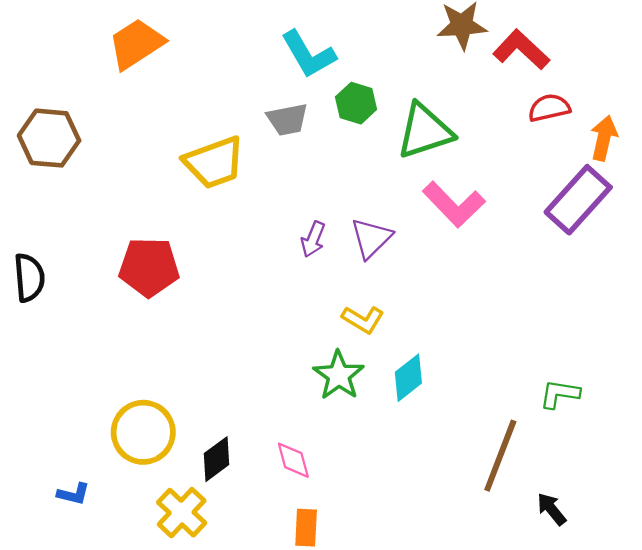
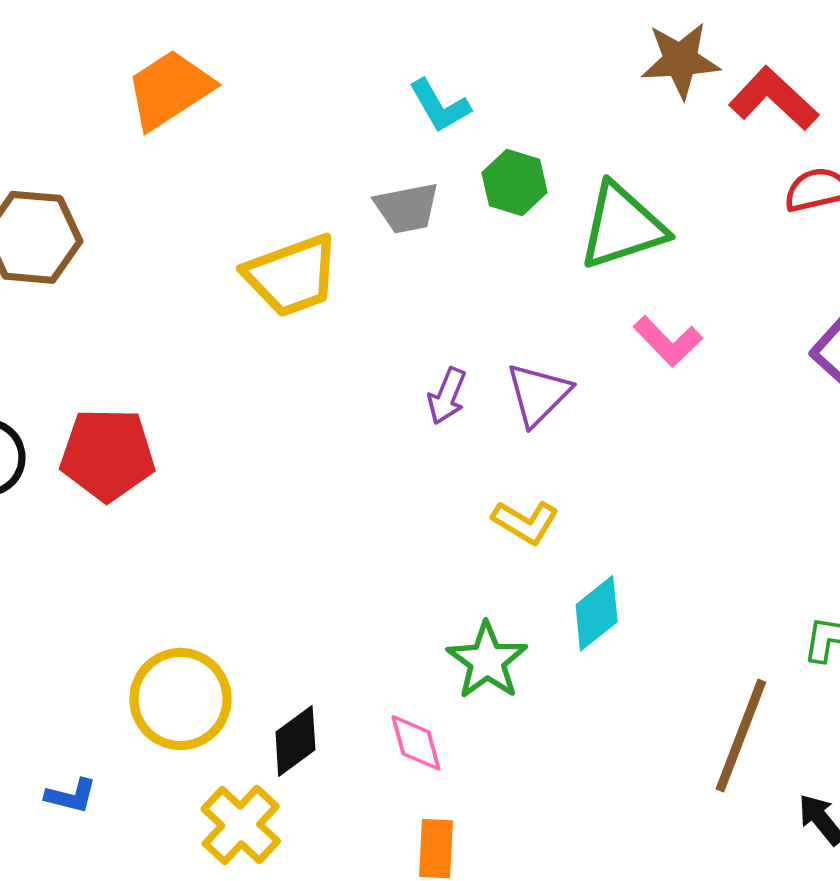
cyan L-shape: (308, 54) -> (440, 106), size x0.7
pink L-shape: (454, 204) -> (668, 341), size x0.7
red pentagon: (149, 267) -> (107, 454), moved
green star: (339, 375) -> (487, 661), moved

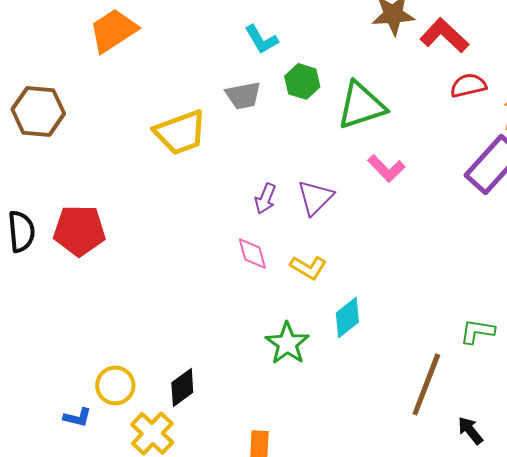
yellow circle: (180, 699) -> (115, 385), moved, size x0.7
pink diamond: (416, 743) -> (252, 253), moved
blue L-shape: (71, 796) -> (77, 417), moved

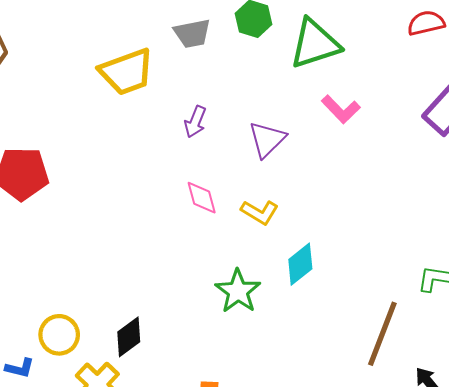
purple arrow: (265, 198) -> (195, 122), moved

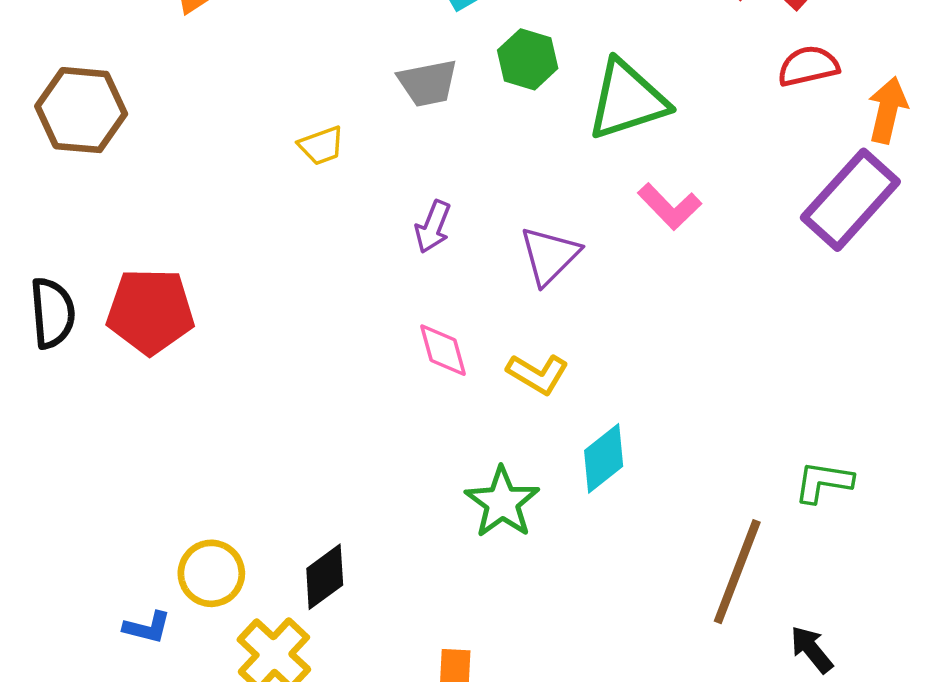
yellow trapezoid: (127, 72) -> (321, 146), size x0.5

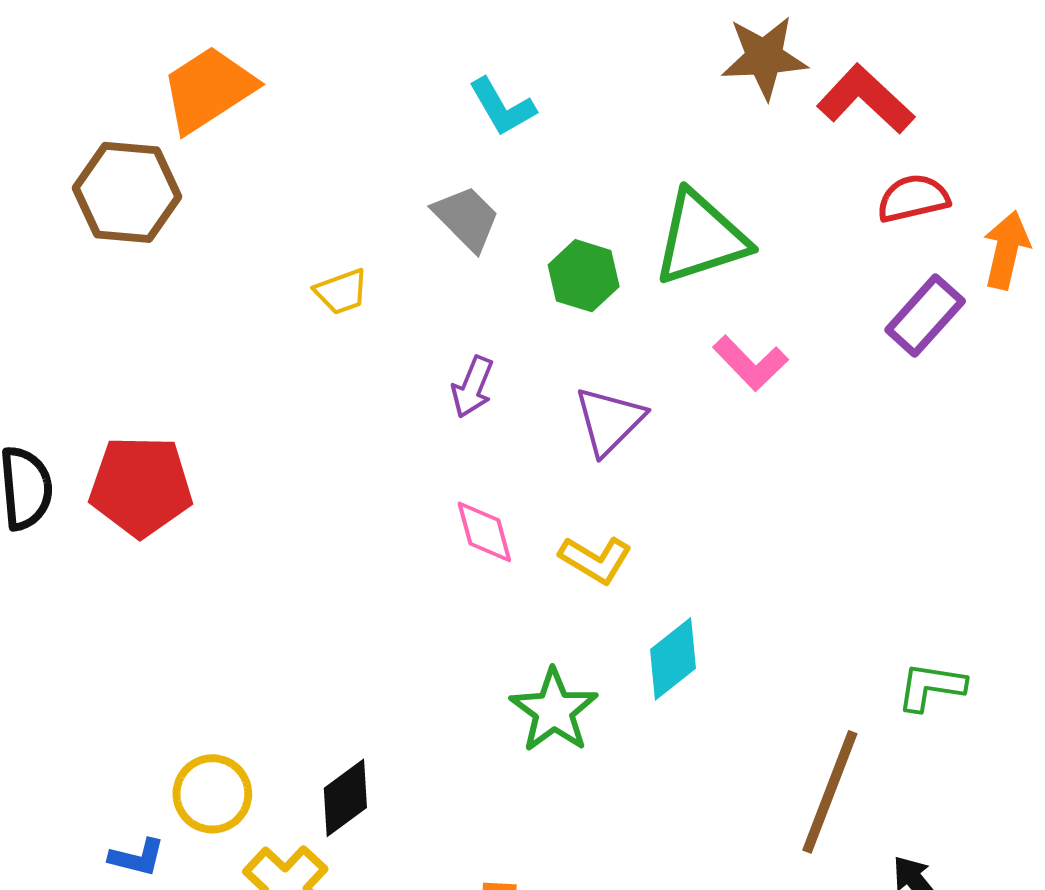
green hexagon: (528, 59) -> (584, 276), moved
gray trapezoid: (428, 83) -> (466, 218), turned -124
brown hexagon: (81, 110) -> (127, 192), moved
purple rectangle: (850, 200) -> (925, 315), moved, size x0.7

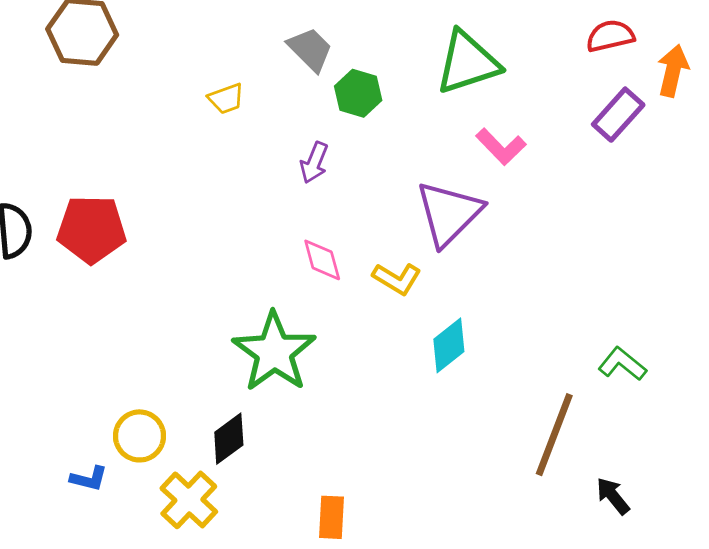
green hexagon: (584, 276) -> (358, 93), moved
purple triangle: (609, 421) -> (449, 213), moved, size x1.4
green L-shape: (931, 687) -> (622, 364), turned 30
green star: (554, 711) -> (274, 352), moved, size x1.4

